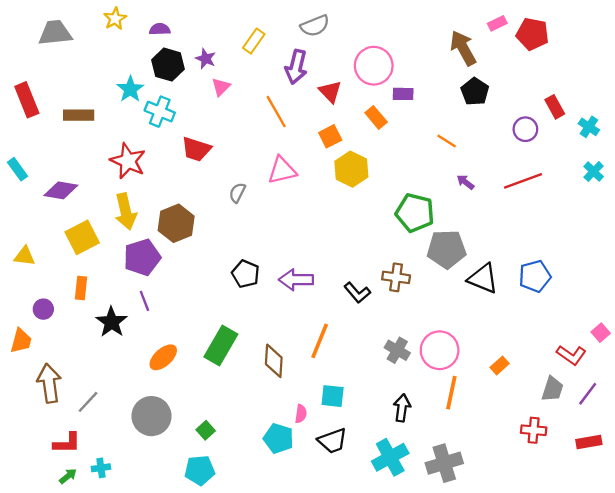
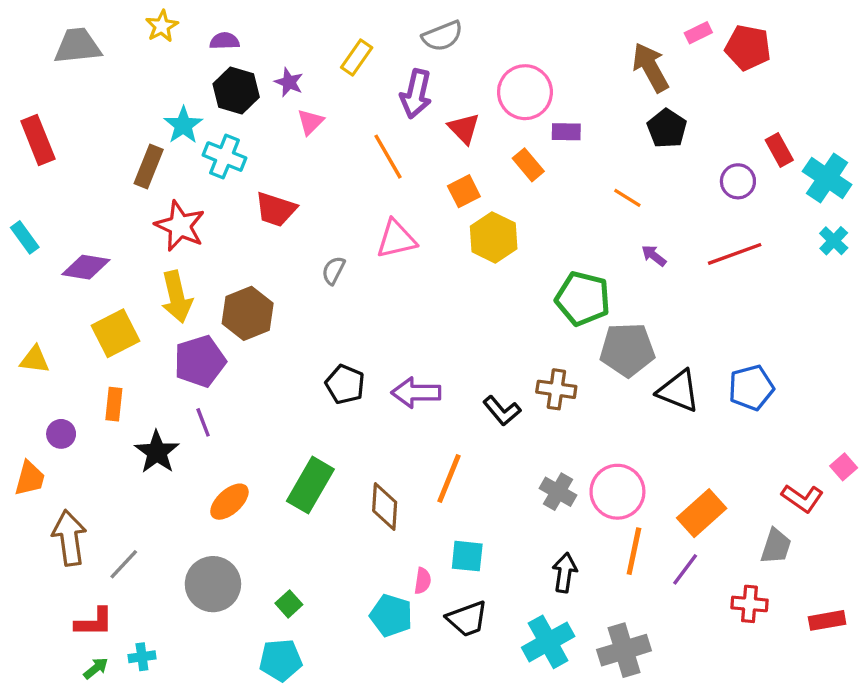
brown rectangle: (79, 115) -> (149, 166), moved, turned -68
cyan cross: (589, 127) -> (827, 178), size x1.6
orange rectangle: (500, 366) -> (702, 513), size x1.8
purple line: (588, 394) -> (685, 569), moved

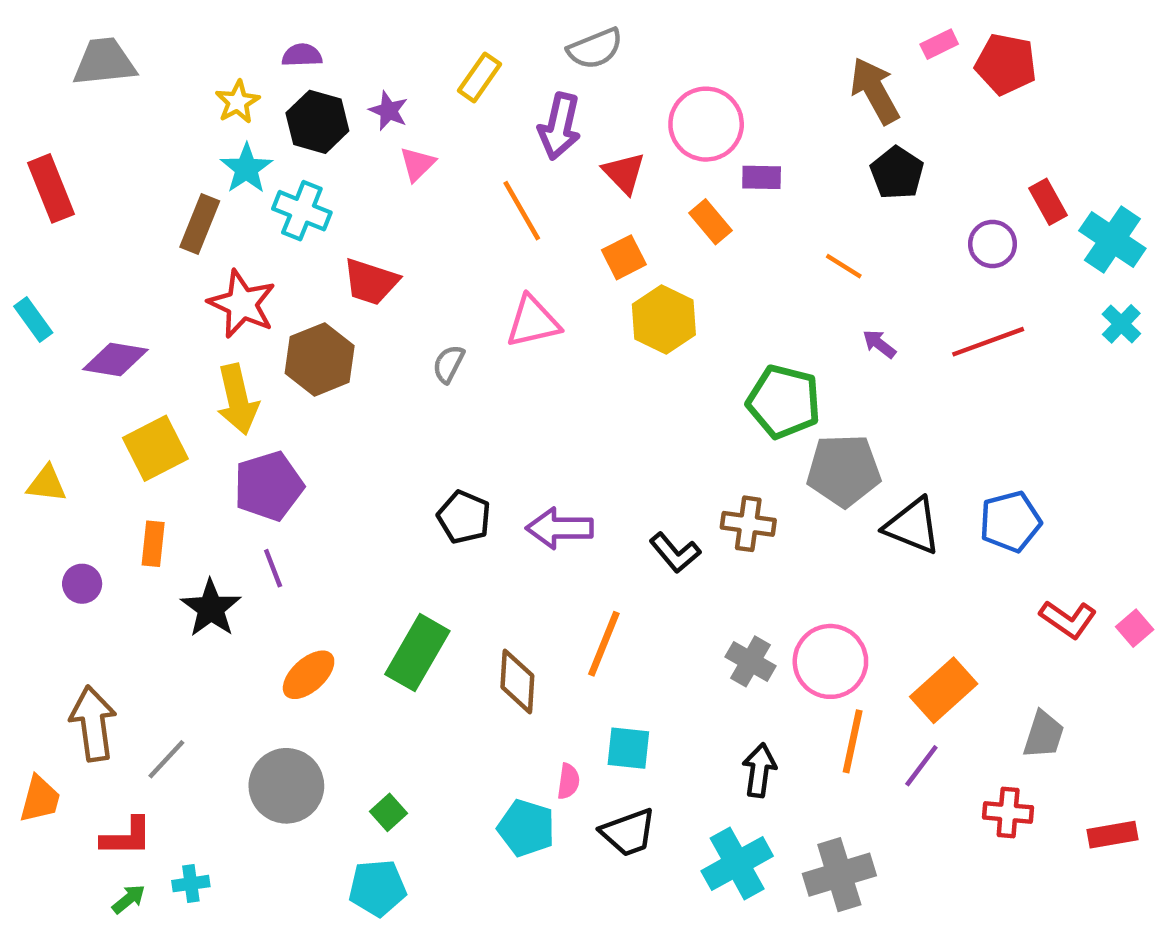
yellow star: (162, 26) -> (238, 102), moved
brown hexagon: (248, 313) -> (320, 359), moved
orange trapezoid: (30, 478) -> (40, 799), moved
red L-shape: (802, 498) -> (1068, 619), moved

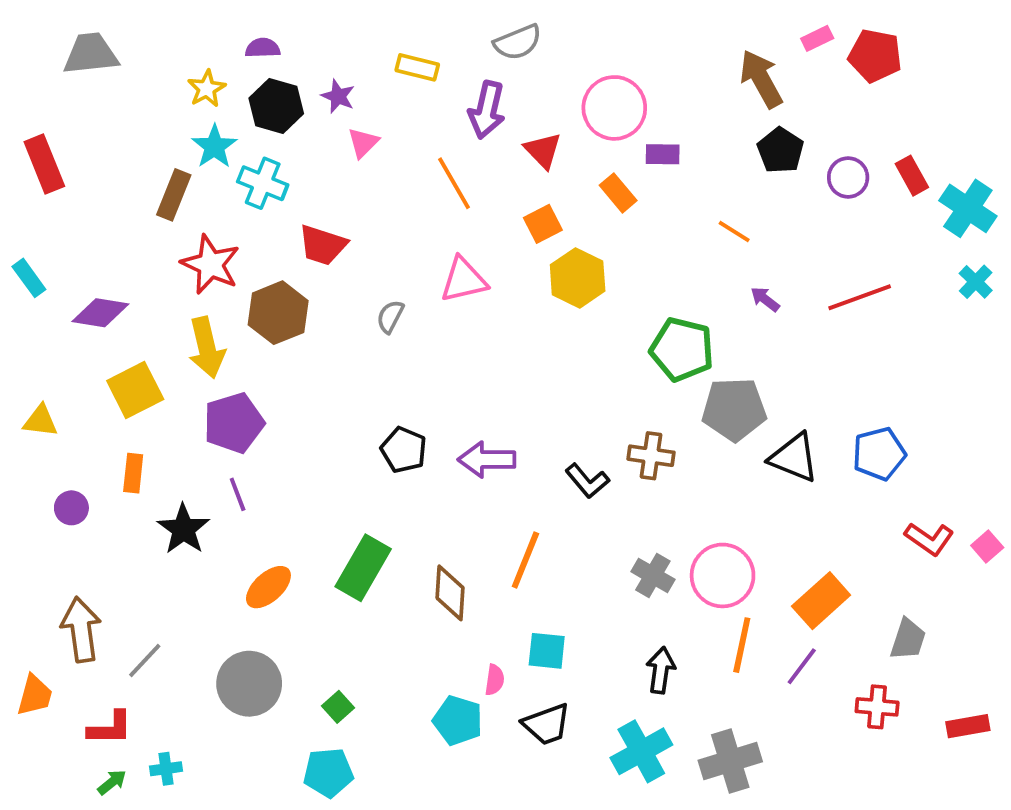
yellow rectangle: (480, 77) -> (417, 67), turned 69
purple circle: (993, 244) -> (848, 177), moved

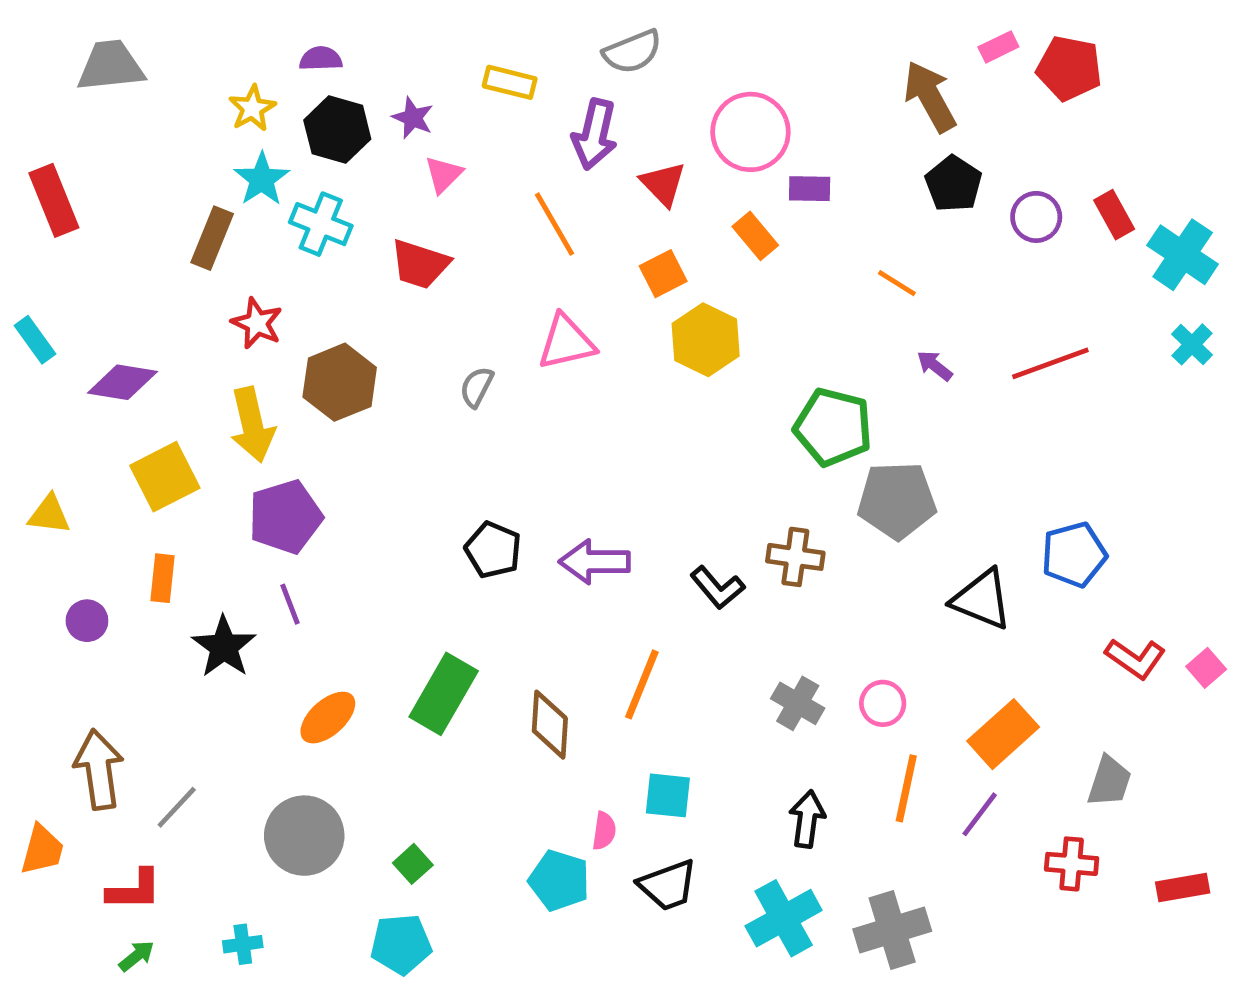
red trapezoid: (323, 245) -> (420, 264), moved
red star: (211, 264) -> (257, 323), size x0.7
black triangle: (794, 458) -> (982, 599), moved
pink circle: (723, 575) -> (883, 703), size x0.6
cyan cross: (166, 769) -> (243, 944), moved

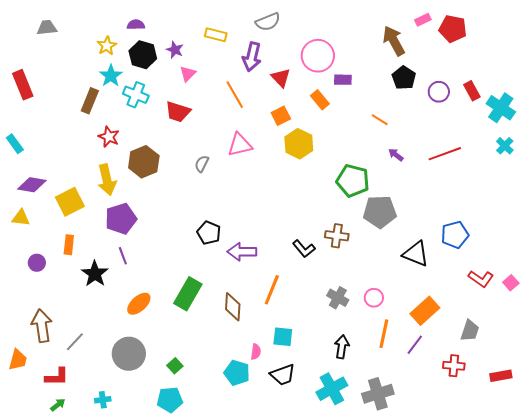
gray trapezoid: (111, 66) -> (47, 28), size x0.7
purple diamond: (122, 382) -> (32, 185), moved
purple arrow: (595, 562) -> (242, 252), moved

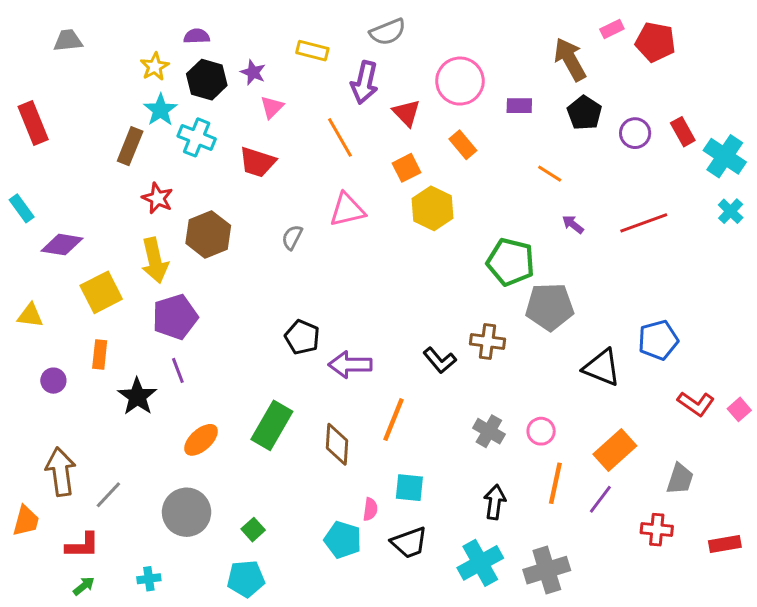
purple rectangle: (343, 80) -> (519, 106), moved
purple diamond: (32, 185) -> (62, 245), moved

